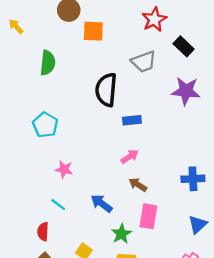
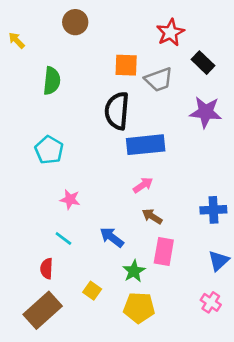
orange square: (93, 31) -> (126, 65), moved
blue rectangle: (132, 120) -> (146, 145), size x1.8

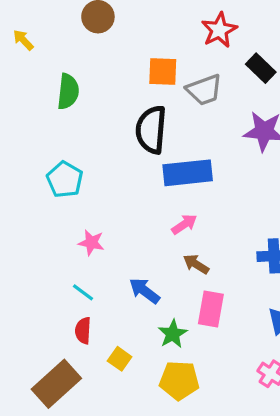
red semicircle: (47, 269) -> (83, 331), moved

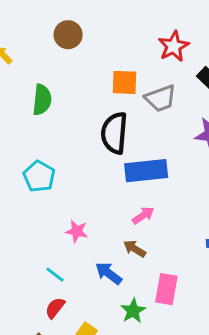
pink star: (91, 243) -> (77, 231), moved
brown arrow: (196, 264) -> (135, 249), moved
red semicircle: (83, 331) -> (55, 308), turned 35

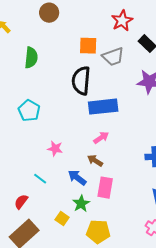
pink rectangle: (166, 289) -> (105, 188), moved
red semicircle: (55, 308) -> (21, 202), moved
green star: (133, 311) -> (81, 204), moved

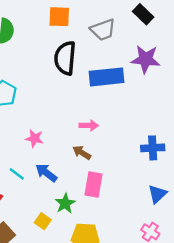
orange square: (88, 46) -> (59, 17), moved
blue rectangle: (103, 107) -> (107, 77), moved
pink arrow: (101, 138) -> (89, 125), turned 35
blue arrow: (77, 178) -> (46, 173), moved

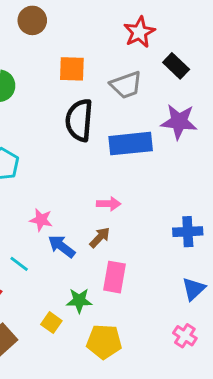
brown arrow: (82, 153) -> (100, 237), turned 102
blue arrow: (46, 173) -> (62, 246), moved
green star: (65, 203) -> (79, 301), turned 30

